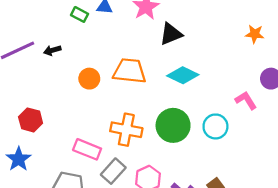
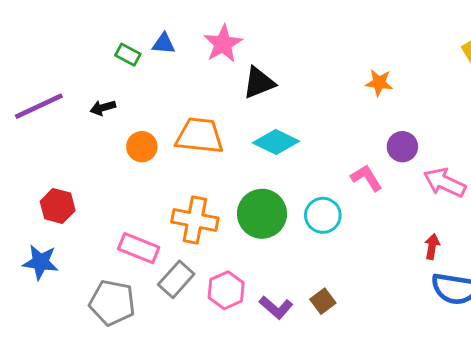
black arrow: (52, 50) -> (103, 108), moved
blue star: (19, 159) -> (40, 262), turned -30

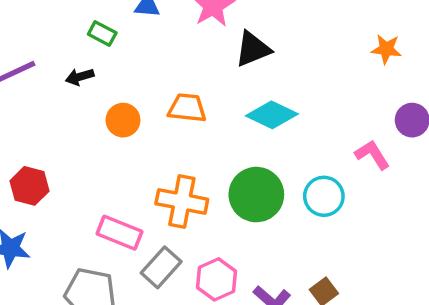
green rectangle: (128, 55) -> (102, 33), moved
orange trapezoid: (200, 136) -> (187, 108), size x0.7

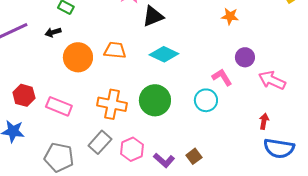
orange circle: (123, 120) -> (78, 57), size x1.5
cyan circle: (324, 196) -> (206, 100), moved
pink rectangle: (120, 233) -> (59, 106), moved

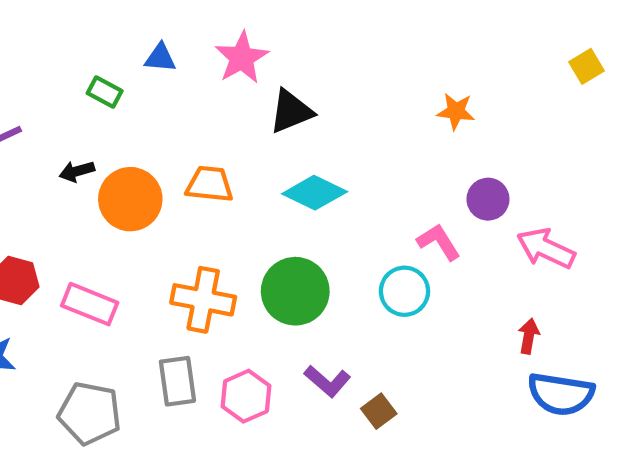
black arrow: (53, 32) -> (77, 171), moved
gray rectangle: (100, 142) -> (177, 381), turned -50
purple L-shape: (164, 160) -> (327, 381), moved

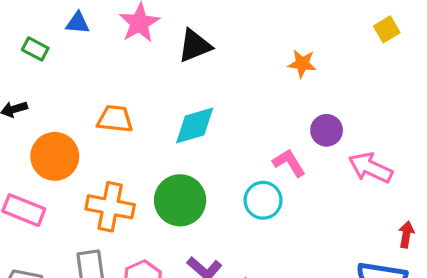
yellow square: (587, 66) -> (387, 29), moved
black triangle: (291, 111) -> (195, 46), moved
cyan diamond: (315, 193) -> (195, 125), turned -42
orange circle: (130, 199) -> (55, 156), moved
red arrow: (529, 336) -> (406, 234), moved

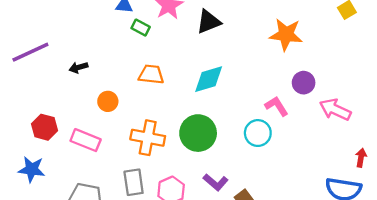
green rectangle: (35, 49) -> (141, 28), moved
orange star: (302, 64) -> (286, 35), size x1.6
orange circle: (55, 156) -> (108, 101), size x0.6

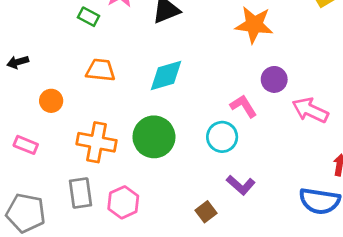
pink rectangle: (86, 140) -> (26, 145), size x0.7
purple L-shape: (216, 182) -> (241, 185), moved

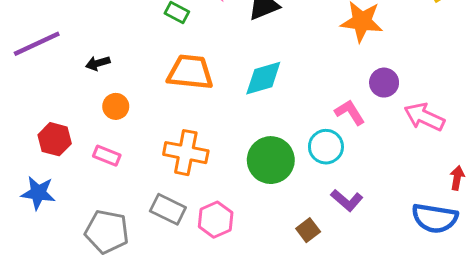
orange trapezoid: (101, 70) -> (190, 72), size x1.4
orange circle: (51, 101) -> (116, 106), moved
green circle: (154, 137) -> (271, 160), moved
gray rectangle: (80, 193) -> (168, 209), turned -56

